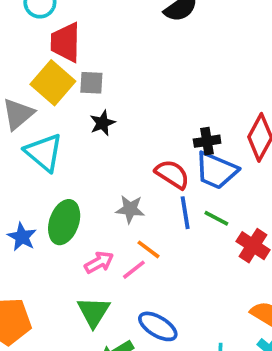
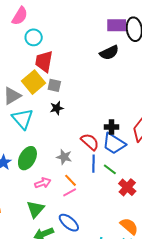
pink line: (134, 270) -> (70, 192), moved

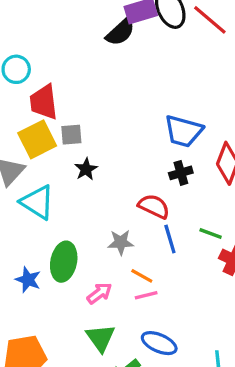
black semicircle: (109, 53) -> (120, 32), moved
yellow square: (34, 82) -> (37, 139), turned 30
blue trapezoid: (114, 144) -> (184, 131), moved
green line: (110, 169) -> (211, 233), moved
pink line: (70, 192) -> (146, 295), turned 32

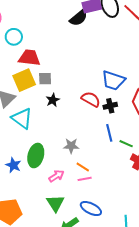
red trapezoid: (44, 102) -> (29, 58), turned 100
red semicircle: (154, 206) -> (91, 99), moved
blue line: (170, 239) -> (109, 133), moved

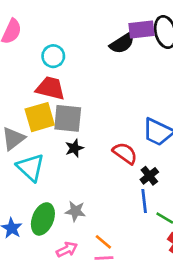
cyan circle: (14, 37) -> (53, 56), moved
gray square: (45, 79) -> (68, 118), size x1.6
black cross: (110, 106) -> (149, 176), moved, turned -32
gray star: (71, 146) -> (75, 211), moved

